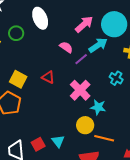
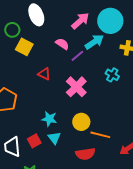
yellow square: (18, 79) -> (24, 47), moved
cyan star: (98, 107) -> (49, 119), moved

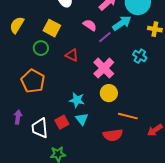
green circle: (12, 30) -> (41, 48), moved
yellow circle: (81, 122) -> (109, 93), moved

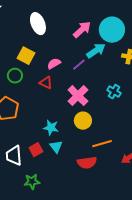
pink semicircle: (90, 25) -> (54, 64), moved, turned -64
cyan cross: (140, 56) -> (114, 92), moved
orange line: (128, 116) -> (102, 144), turned -30

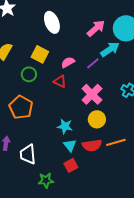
red square: (36, 150) -> (71, 165), moved
red semicircle: (87, 163) -> (92, 145), moved

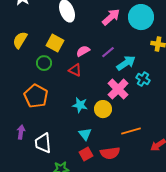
cyan arrow: (110, 49) -> (126, 63), moved
pink cross: (92, 94) -> (118, 89), moved
yellow circle: (97, 119) -> (103, 109), moved
cyan star: (65, 126) -> (80, 105), moved
red semicircle: (92, 145) -> (110, 153), moved

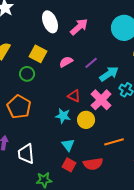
pink arrow: (111, 17) -> (79, 27), moved
red triangle: (75, 70) -> (74, 96), moved
red square: (86, 154) -> (69, 165), turned -32

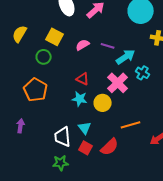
purple line: (91, 63) -> (108, 46), turned 56
red triangle: (74, 96) -> (83, 79), moved
white trapezoid: (26, 154) -> (63, 137), moved
red semicircle: (93, 164) -> (110, 147), turned -36

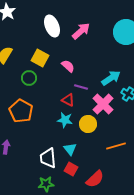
pink semicircle: (83, 45) -> (68, 66), turned 72
purple line: (108, 46) -> (81, 87), moved
red semicircle: (110, 147) -> (95, 179), moved

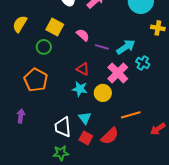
purple line: (81, 87) -> (102, 47), moved
red semicircle: (95, 179) -> (110, 136), moved

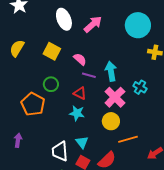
green circle: (44, 47) -> (51, 84), moved
purple line: (102, 47) -> (89, 75), moved
cyan arrow: (126, 47) -> (111, 71), moved, turned -66
yellow circle: (103, 93) -> (111, 121), moved

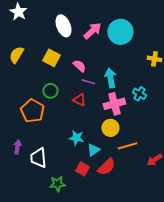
cyan circle: (138, 25) -> (120, 32), moved
pink cross: (115, 97) -> (114, 104), turned 30
cyan star: (77, 113) -> (76, 138), moved
cyan triangle: (82, 142) -> (93, 150), moved, turned 32
white trapezoid: (60, 151) -> (38, 158), moved

